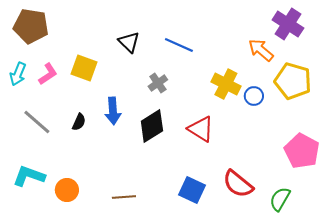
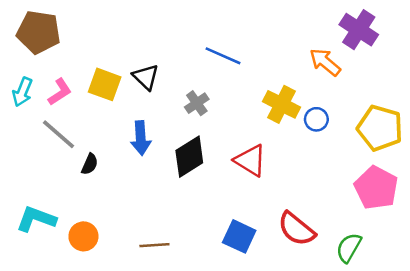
black triangle: (129, 42) -> (146, 77), moved
yellow pentagon: (293, 81) -> (380, 128), moved
gray line: (37, 122) -> (59, 134), moved
black semicircle: (79, 122) -> (90, 164), moved

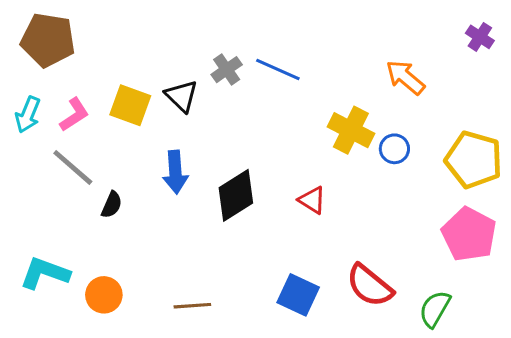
purple cross: (359, 30) -> (480, 37), moved, size x0.6
gray cross: (197, 103) -> (227, 70), moved
red triangle: (250, 160) -> (312, 200), size x0.7

